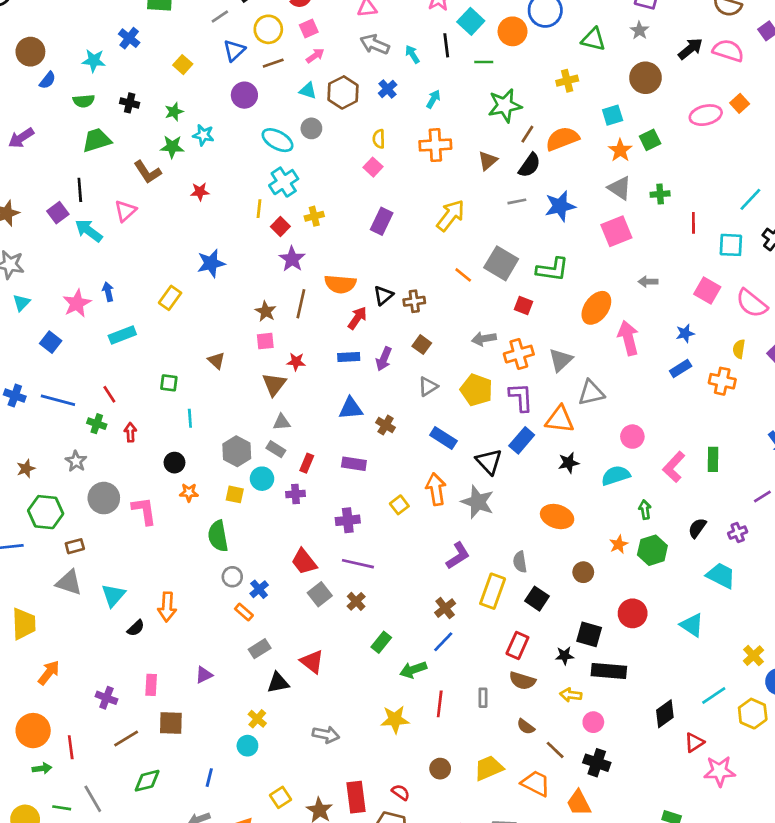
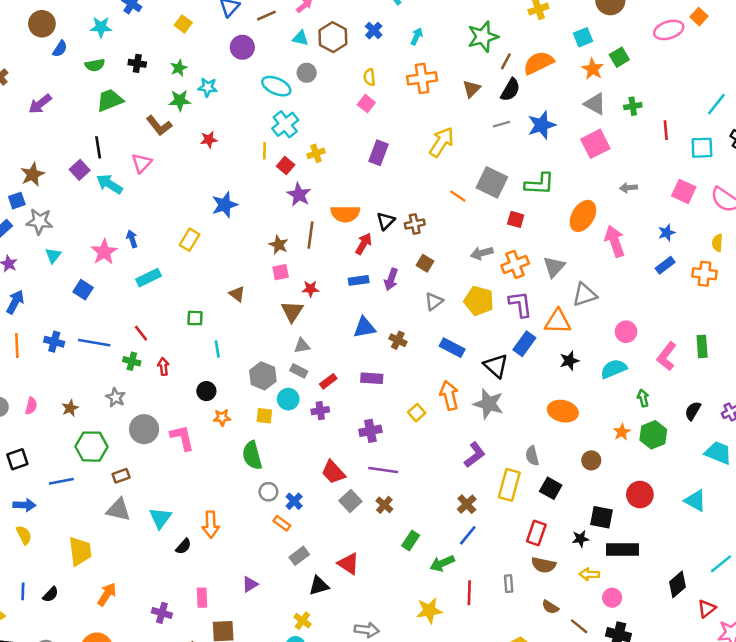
red rectangle: (307, 463) -> (328, 381), turned 35

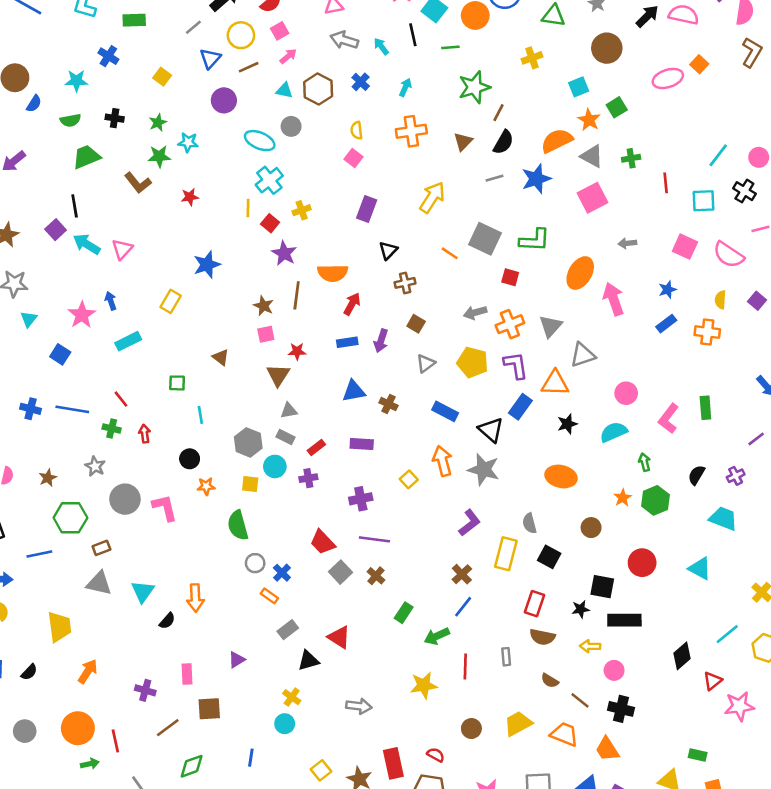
orange semicircle: (538, 63) -> (557, 141), moved
pink triangle: (142, 163) -> (122, 249), moved
black triangle: (386, 221) -> (388, 250), moved

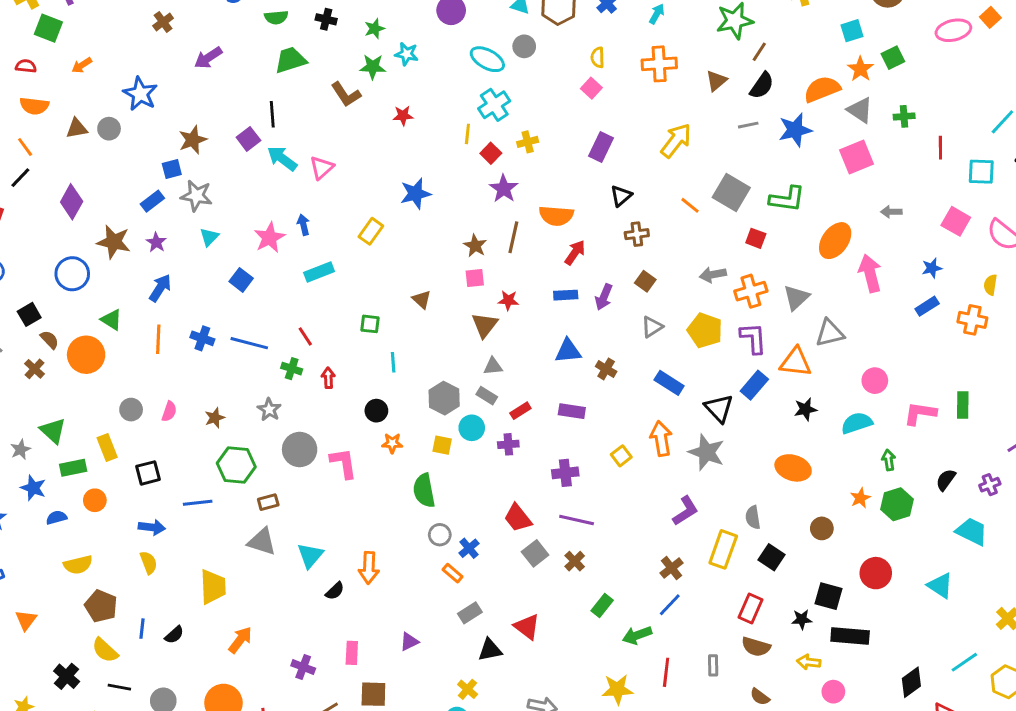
pink L-shape: (669, 419) -> (920, 413), turned 56

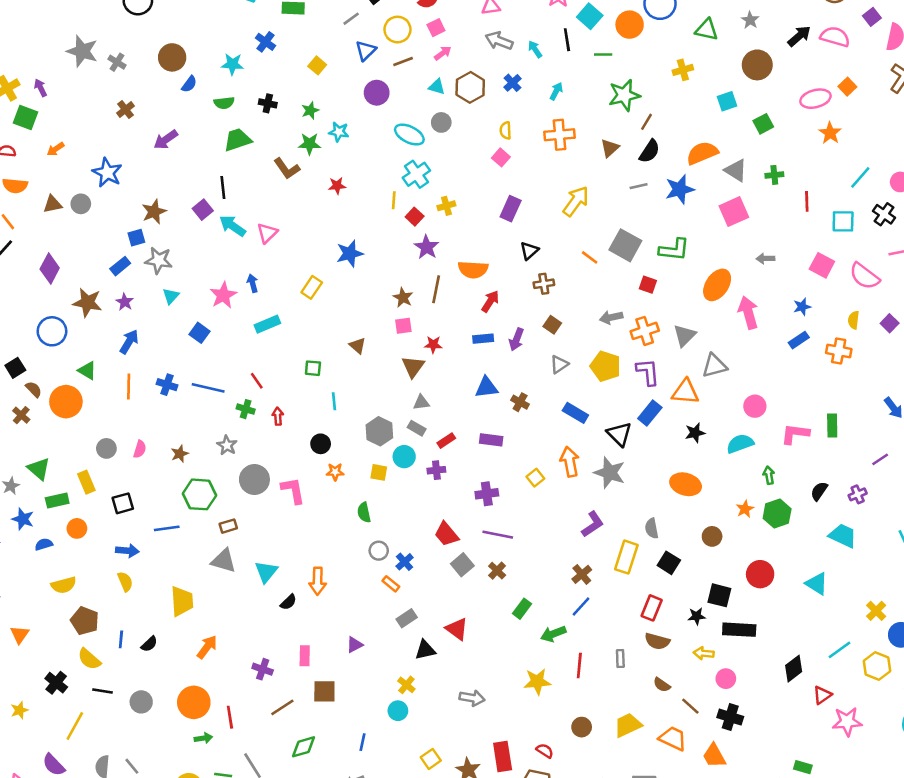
orange star: (860, 69) -> (830, 133), moved
green semicircle: (424, 490) -> (364, 512), size x0.7

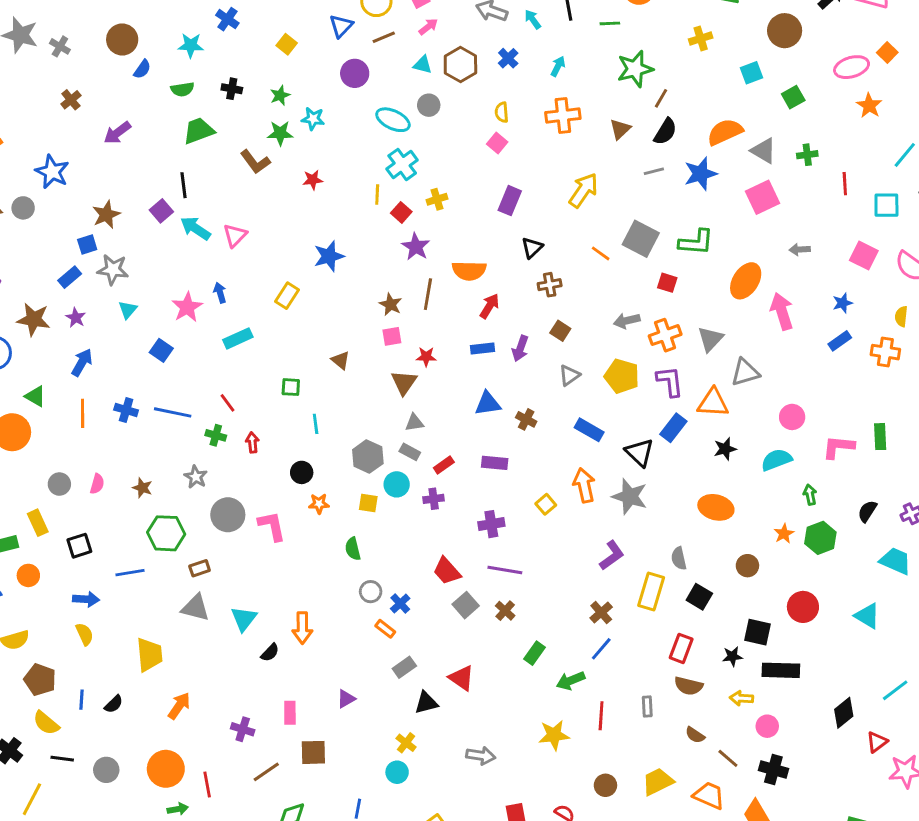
brown star: (180, 454) -> (142, 488), turned -30

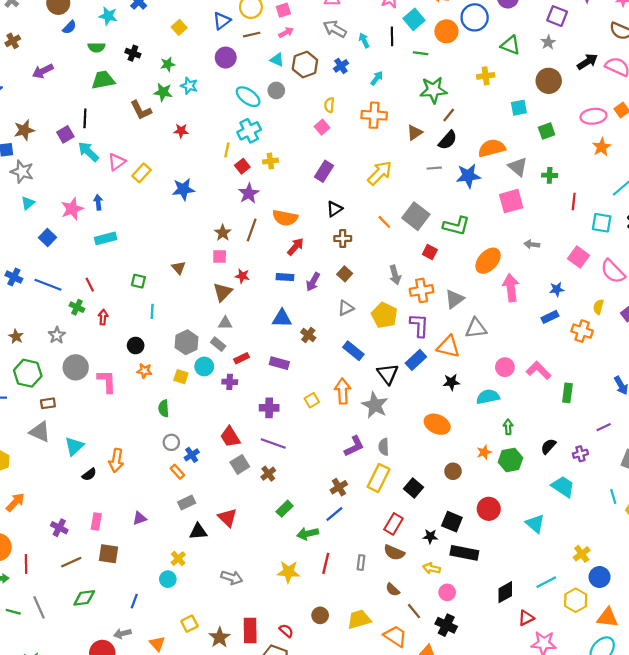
yellow rectangle: (287, 296) -> (142, 173), moved
gray arrow: (627, 321) -> (395, 275), turned -102
pink L-shape: (838, 447) -> (539, 370), moved, turned 30
gray semicircle: (679, 558) -> (384, 447), moved

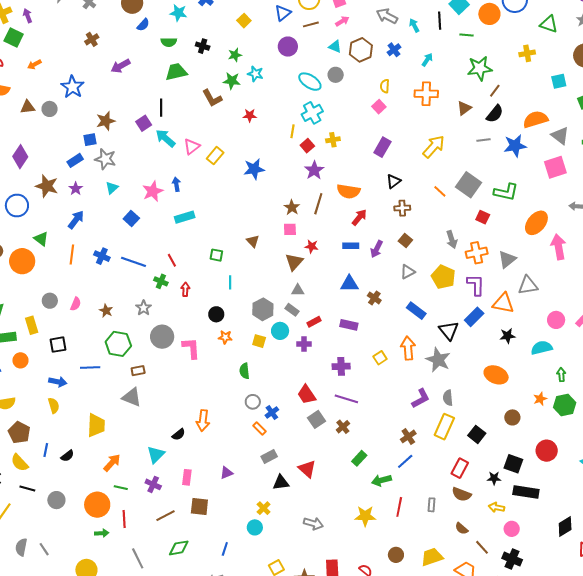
cyan triangle: (74, 446) -> (156, 455), moved
green line: (13, 612) -> (121, 488), moved

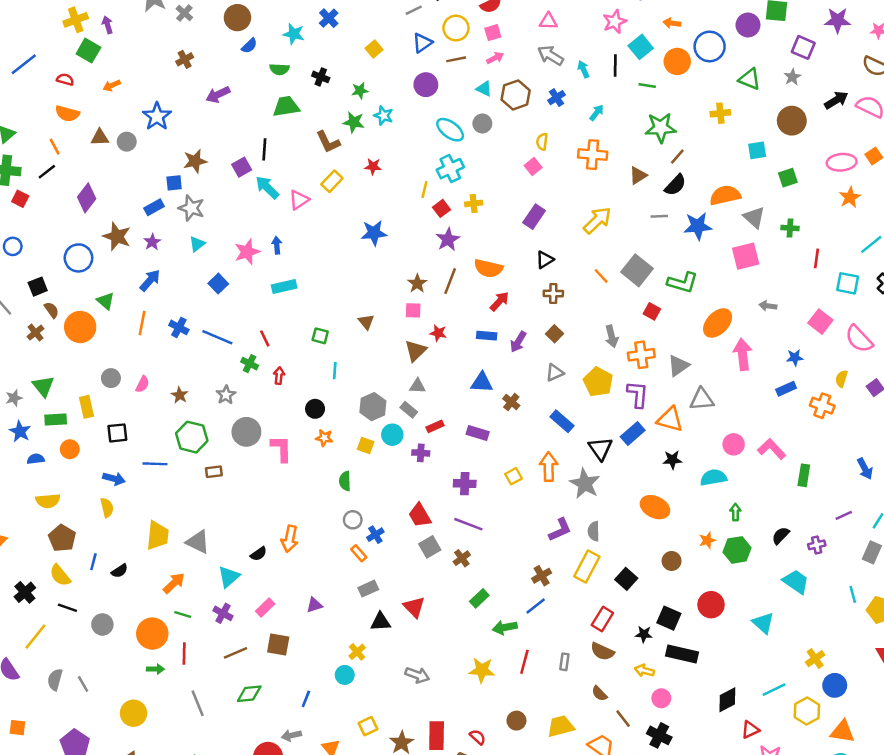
yellow rectangle: (215, 156) -> (332, 181), moved
gray triangle: (132, 397) -> (198, 542), moved
pink rectangle: (187, 477) -> (265, 607), turned 35

